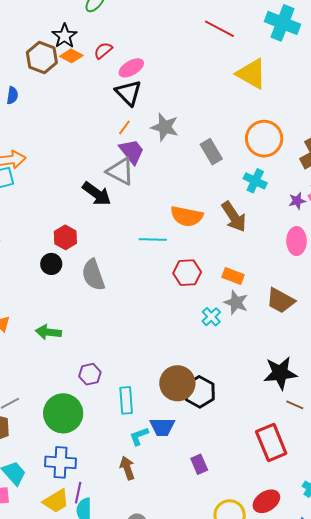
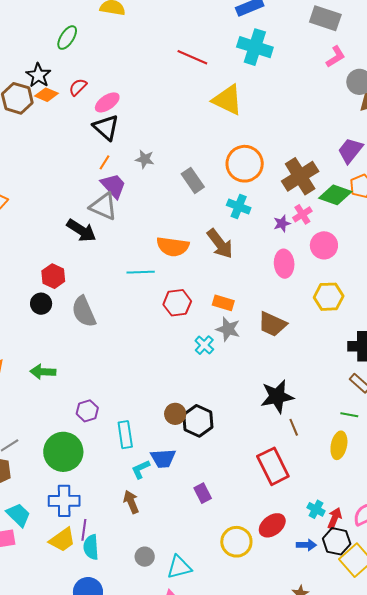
gray star: (165, 127) -> (145, 159), size x0.7
brown circle: (177, 383) -> (175, 414), size x0.6
brown line: (295, 405) -> (294, 427), turned 48

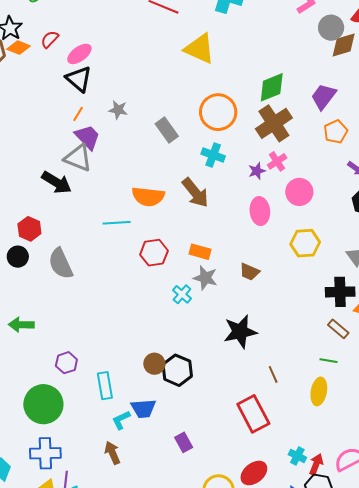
green diamond: (335, 195) -> (272, 87), moved, turned -40
brown trapezoid: (272, 324) -> (250, 272), size x0.7
black star: (277, 396) -> (240, 332), moved

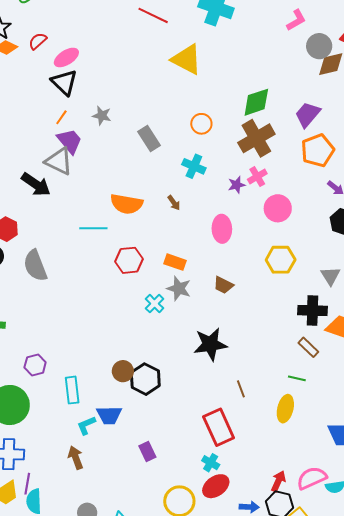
orange circle: (218, 112) -> (201, 124), size x0.6
orange pentagon: (336, 132) -> (318, 150), size x1.4
brown arrow: (195, 193) -> (174, 203), size x0.5
pink ellipse: (260, 211) -> (222, 229), moved
cyan cross: (297, 456) -> (211, 463), moved

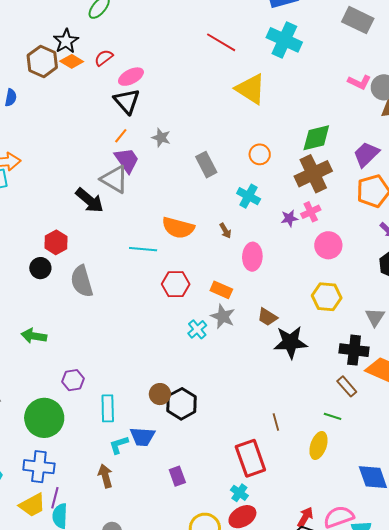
pink L-shape: (296, 20) -> (359, 82), moved, turned 50
pink ellipse: (222, 229) -> (252, 257), moved
black star: (210, 344) -> (290, 342), moved

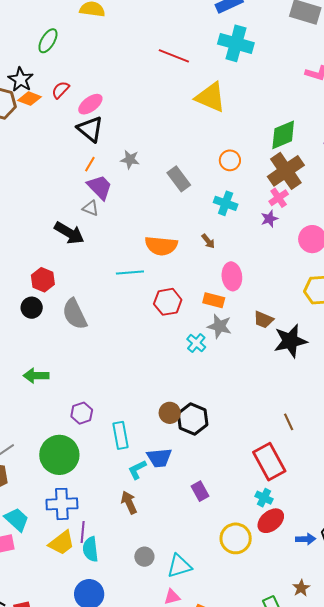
gray triangle: (114, 179) -> (90, 208), size x0.6
pink cross: (311, 212) -> (279, 198), moved
pink ellipse: (252, 257) -> (232, 276), moved

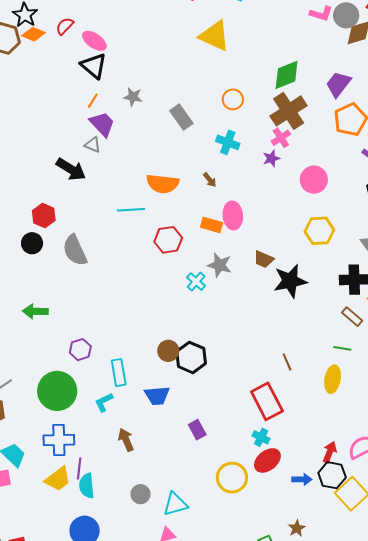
pink ellipse: (90, 104) -> (94, 41), turned 70
orange rectangle: (214, 300) -> (212, 225), moved
cyan L-shape: (137, 470) -> (104, 402), moved

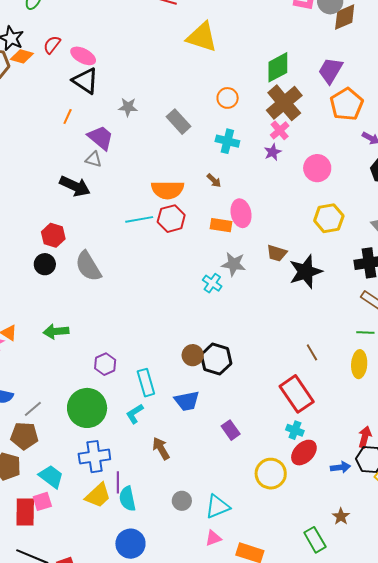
orange line: (93, 101) -> (68, 117), moved
red hexagon: (168, 240) -> (171, 219), moved

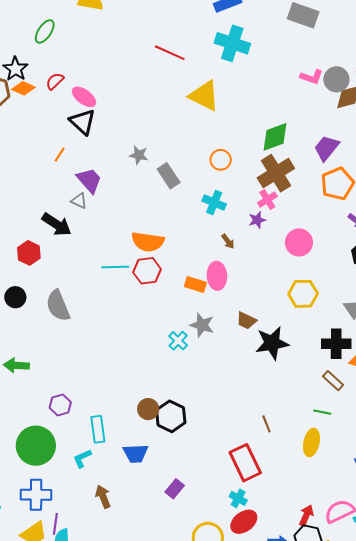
gray star: (128, 107) -> (139, 155), moved
brown arrow: (214, 181) -> (228, 241), moved
red hexagon: (53, 235) -> (29, 253), moved
purple rectangle: (231, 430) -> (175, 489), turned 66

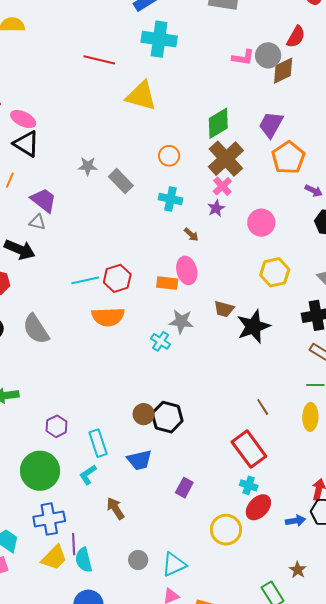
orange semicircle: (148, 242) -> (108, 317), moved

